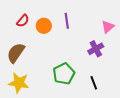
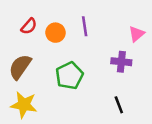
purple cross: (96, 49) -> (121, 62), turned 35
green pentagon: (64, 74) -> (69, 76), moved

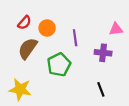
purple line: (85, 26) -> (75, 38), moved
pink triangle: (137, 34) -> (116, 29), turned 32
brown semicircle: (20, 67) -> (28, 48), moved

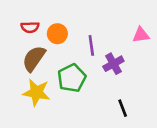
red semicircle: (24, 23) -> (30, 27), turned 48
purple cross: (103, 53) -> (113, 64), moved, turned -35
yellow star: (20, 89) -> (36, 92), moved

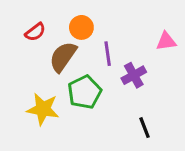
red semicircle: (30, 27) -> (35, 32), turned -36
orange circle: (57, 34) -> (81, 27), moved
brown semicircle: (34, 59) -> (63, 57), moved

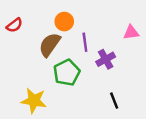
red semicircle: (35, 32) -> (14, 25), moved
yellow star: (43, 109) -> (34, 101), moved

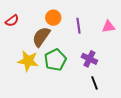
purple line: (85, 42) -> (78, 26), moved
purple cross: (106, 59) -> (89, 59), moved, turned -35
yellow star: (34, 101) -> (28, 61), moved

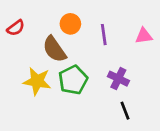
brown semicircle: (41, 37) -> (54, 49), turned -70

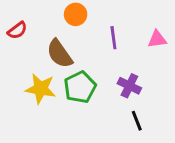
orange circle: (70, 24) -> (76, 14), moved

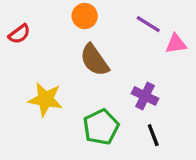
purple line: (113, 38) -> (148, 24), moved, turned -50
brown semicircle: (60, 54) -> (94, 60), moved
green pentagon: (80, 87) -> (101, 127), moved

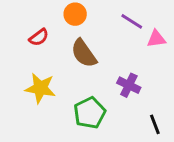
red semicircle: (19, 34) -> (39, 37), moved
black line: (153, 135) -> (155, 124), moved

